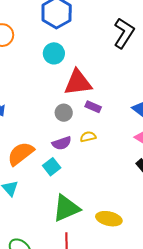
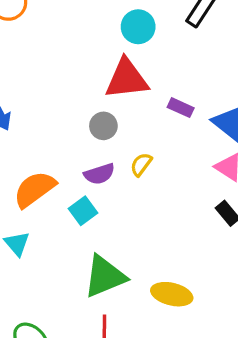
cyan circle: (54, 53) -> (138, 27), moved
purple rectangle: (93, 107) -> (181, 108), moved
yellow semicircle: (88, 137) -> (141, 164), turned -42

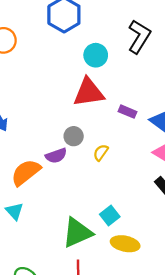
gray circle: (103, 126) -> (74, 136), moved
purple semicircle: (99, 174) -> (56, 156), moved
cyan square: (83, 211) -> (110, 216), moved

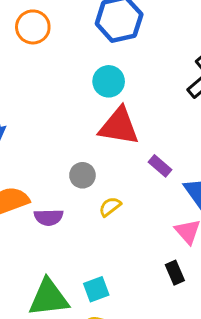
cyan circle: (96, 55) -> (109, 81), moved
purple semicircle: (56, 156) -> (49, 217), moved

